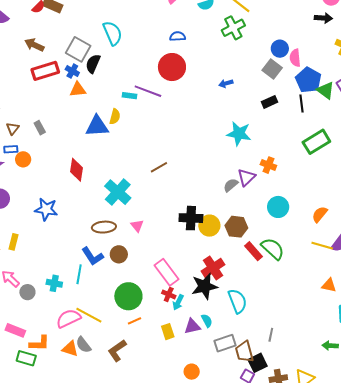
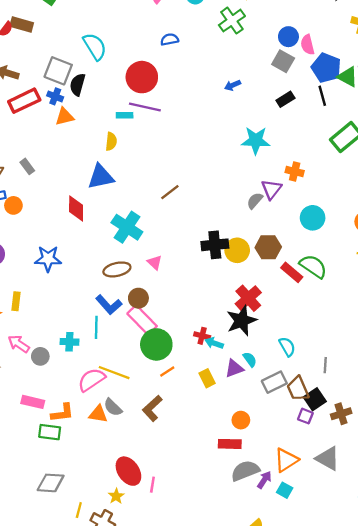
red circle: (172, 67) -> (142, 77), moved
blue triangle: (97, 126) -> (101, 177), moved
pink rectangle: (167, 272) -> (142, 320), moved
cyan semicircle: (237, 301) -> (287, 347), moved, size x0.7
cyan arrow: (178, 302) -> (214, 343), turned 91

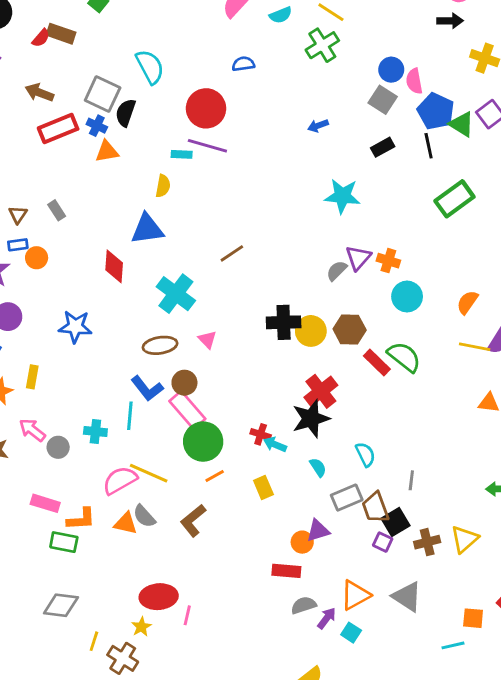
orange cross: (295, 172) -> (388, 261), moved
purple triangle: (234, 368) -> (318, 531), moved
red ellipse: (128, 471) -> (159, 597), turned -64
gray semicircle: (245, 471) -> (304, 605), size x0.7

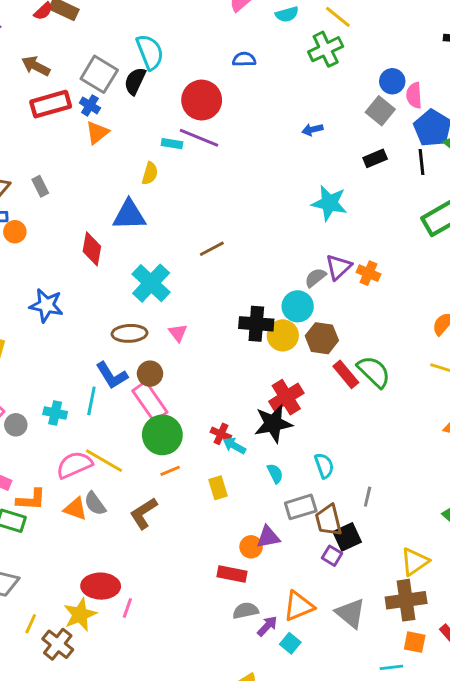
black semicircle: (126, 113) -> (135, 81), moved
orange triangle: (107, 151) -> (97, 133), turned -35
cyan circle: (407, 297) -> (298, 306), moved
brown cross: (427, 542) -> (406, 600), moved, size x1.5
yellow star: (141, 627) -> (80, 615), size x1.6

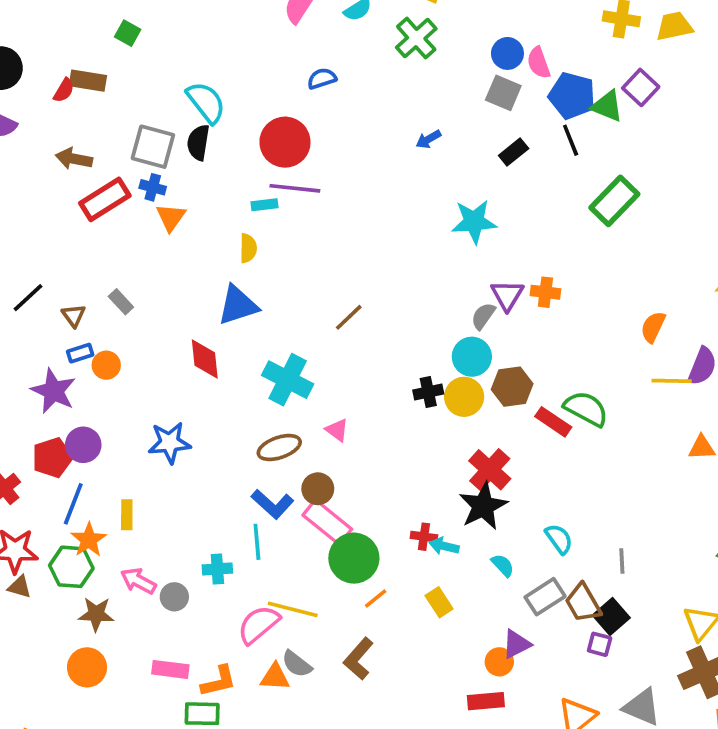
black cross: (256, 324) -> (428, 392), size x0.7

